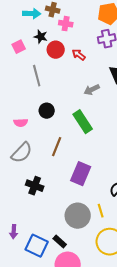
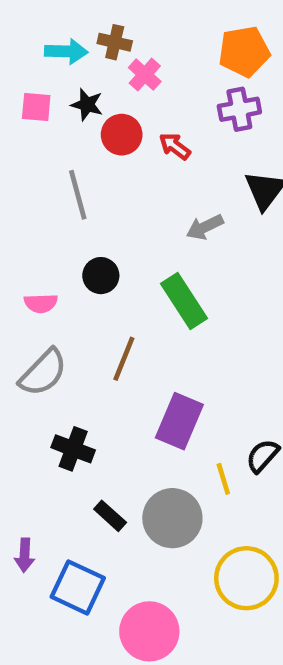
pink cross: (66, 24) -> (145, 75), turned 32
pink square: (19, 47) -> (36, 107), moved, turned 32
yellow line: (101, 211) -> (223, 479), moved
black rectangle: (60, 242) -> (110, 516), moved

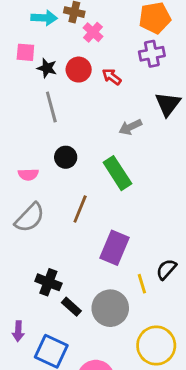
black star: (87, 105) -> (47, 68), moved
black cross: (73, 449) -> (48, 282), moved

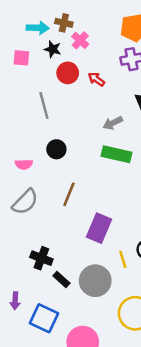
black star: (47, 68) -> (53, 49), moved
green rectangle: (117, 173) -> (117, 154), moved, turned -44

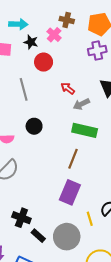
brown cross: (64, 23) -> (67, 20), moved
red arrow: (96, 79) -> (68, 88), moved
brown line: (69, 194) -> (73, 159), moved

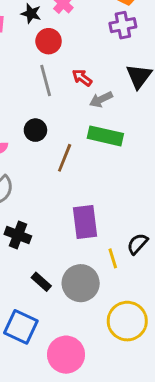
gray line: (24, 89) -> (46, 81), moved
brown line: (73, 159) -> (65, 158), moved
purple rectangle: (70, 192) -> (85, 222), turned -30
black cross: (21, 218) -> (18, 235), moved

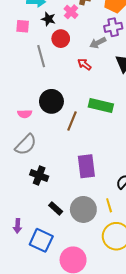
gray line: (46, 81) -> (41, 56), moved
gray arrow: (101, 99) -> (98, 43), moved
black circle: (35, 130) -> (51, 101), size x1.5
yellow line: (113, 258) -> (109, 205), moved

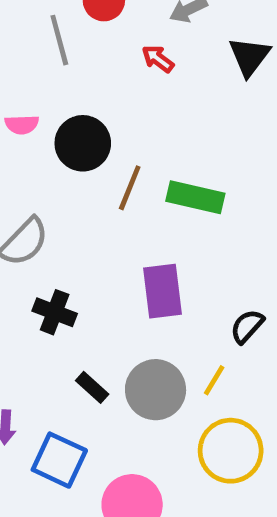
green rectangle: (101, 105) -> (195, 197), moved
pink semicircle: (25, 114) -> (22, 125), moved
yellow line: (109, 205) -> (214, 380), turned 48

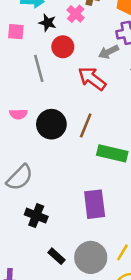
red arrow: (158, 59) -> (92, 79), size x1.6
brown line: (130, 188) -> (86, 125), moved

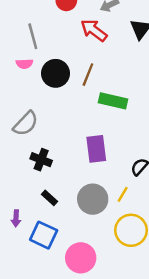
gray line: (39, 68) -> (33, 36), moved
black rectangle: (56, 256) -> (50, 198), moved

